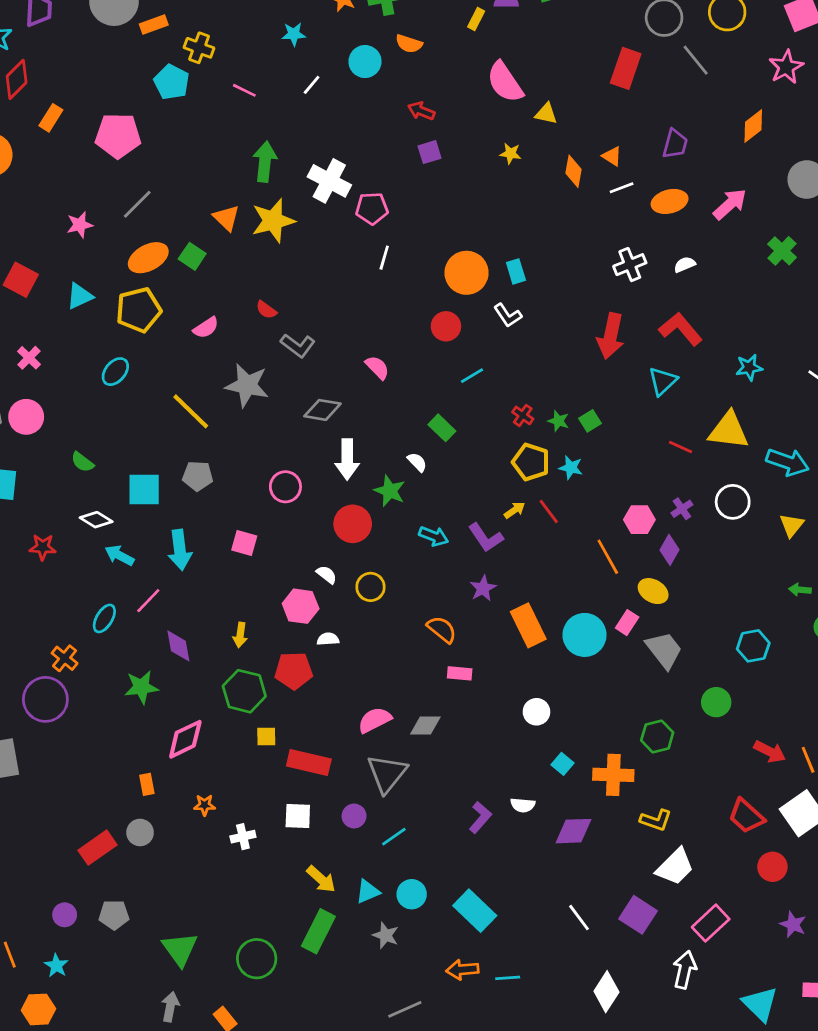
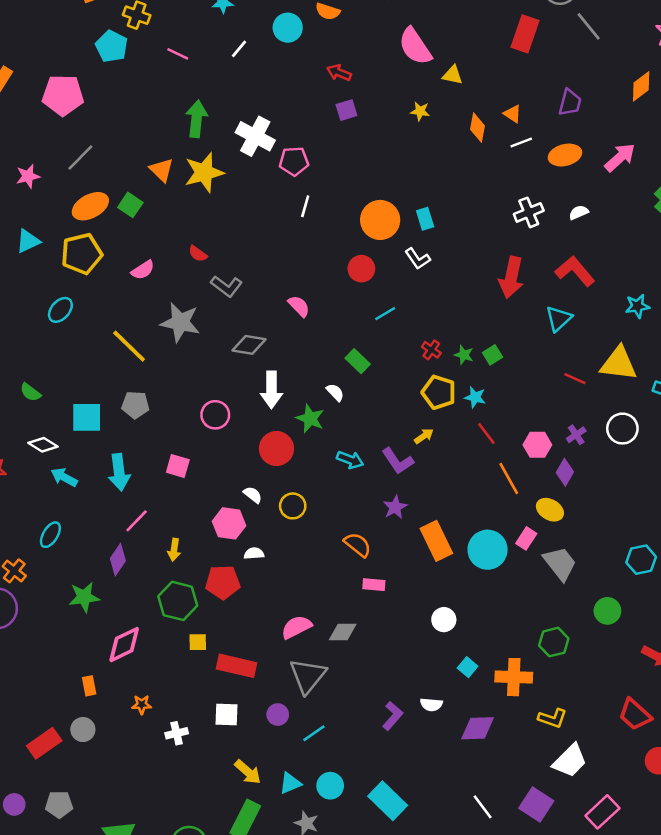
red line: (549, 511) -> (486, 434), moved
pink line: (148, 601) -> (137, 521), moved
purple diamond: (178, 646) -> (118, 560), turned 44

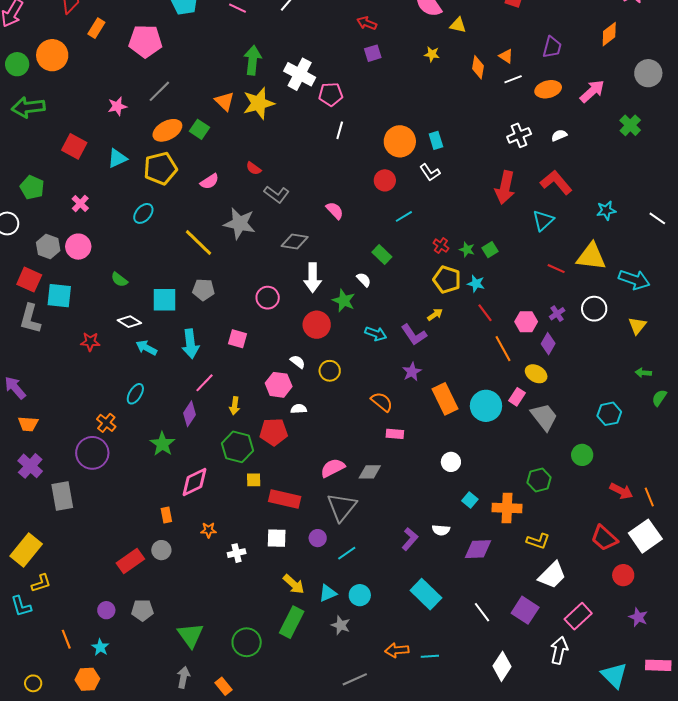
green star: (84, 597) -> (162, 444), turned -30
cyan rectangle: (388, 801) -> (426, 594), moved

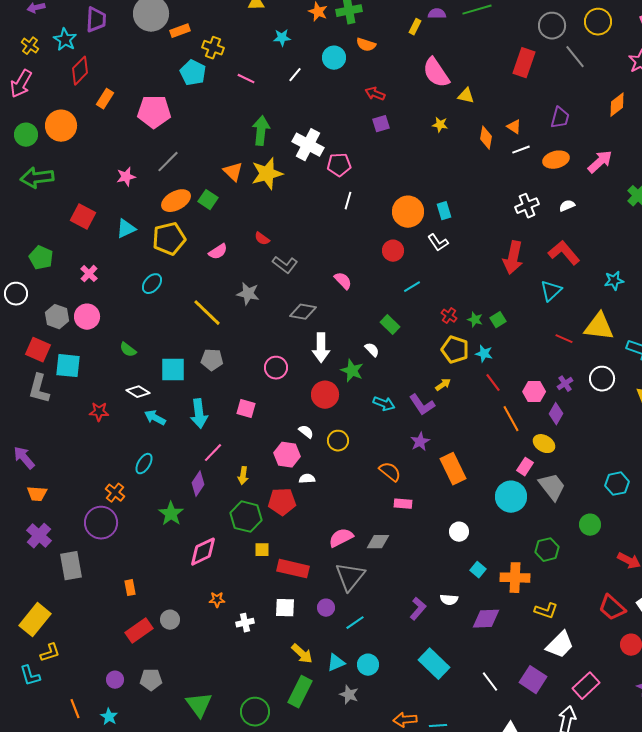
gray star: (240, 223) -> (248, 294), size x0.7
cyan circle: (486, 406) -> (511, 497), moved
orange rectangle: (166, 515) -> (130, 588), moved

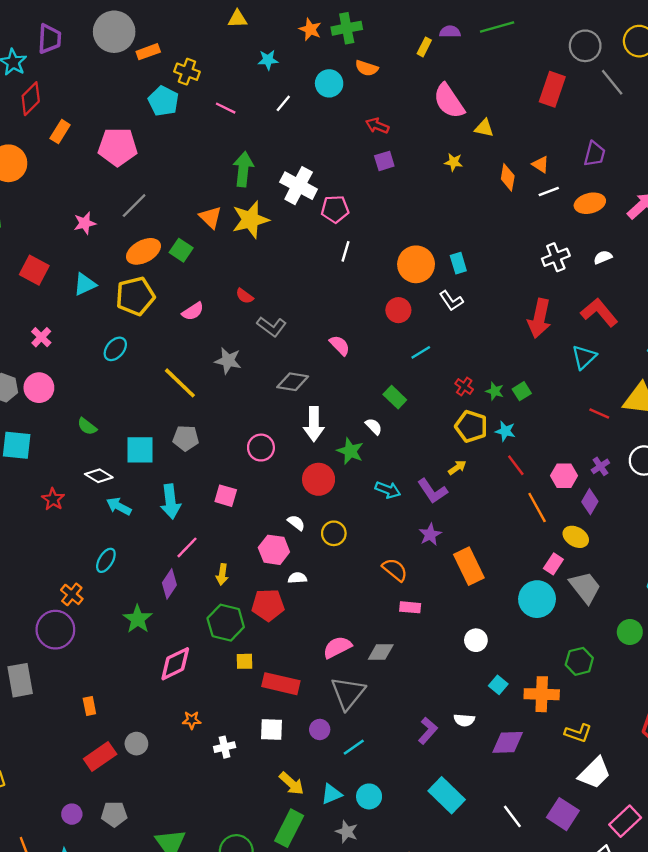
red star: (99, 412) -> (53, 499), turned 30

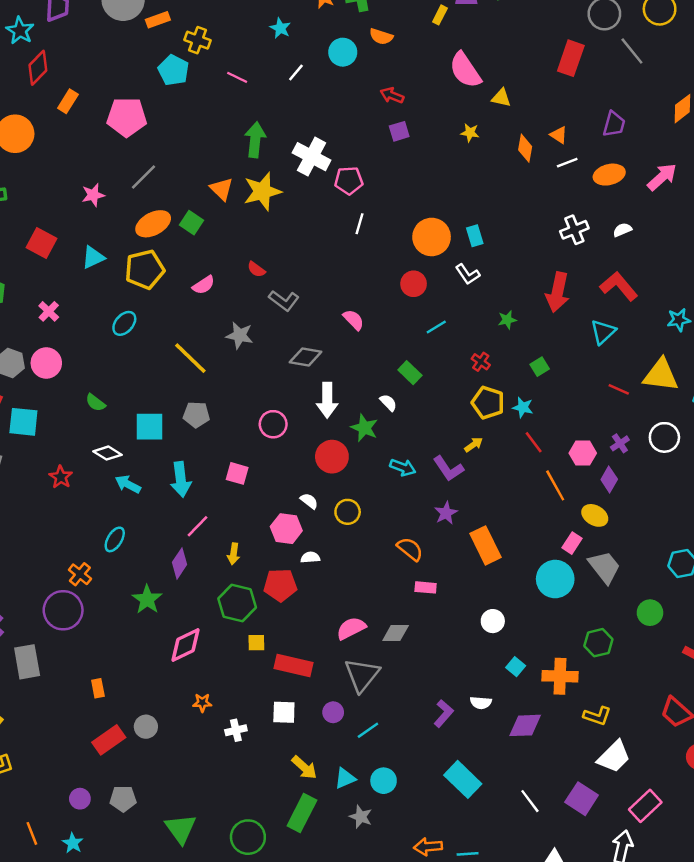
cyan star: (268, 60) -> (280, 28), turned 30
green star: (495, 391) -> (507, 320), moved, turned -30

